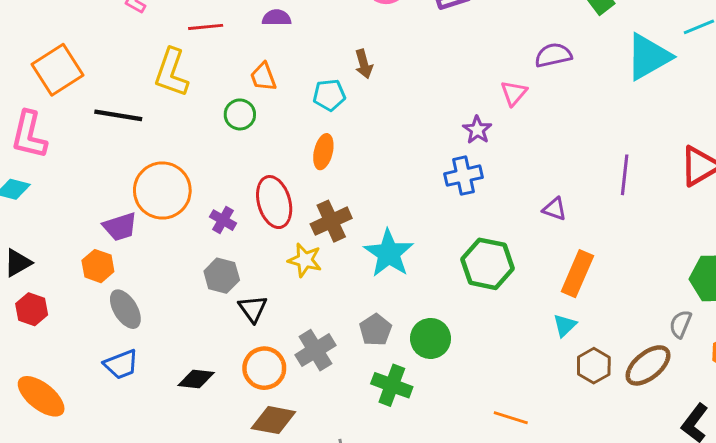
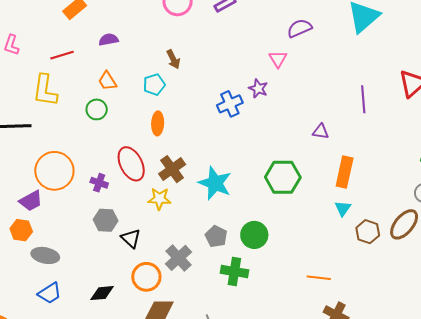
blue cross: (464, 176) -> (230, 104), moved
gray ellipse: (125, 309) -> (45, 255), turned -36

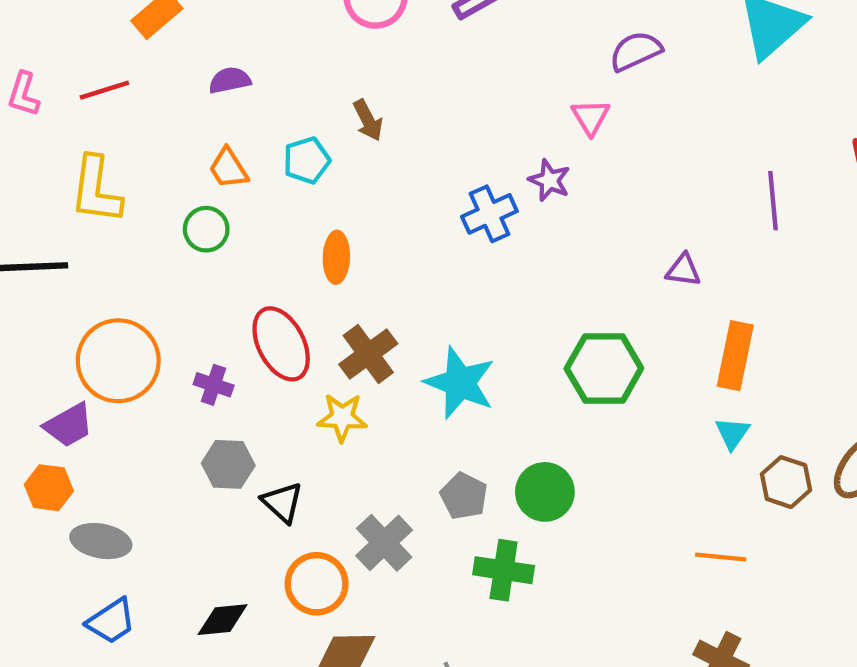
red line: (62, 55) -> (104, 90), moved
cyan pentagon: (154, 85) -> (307, 160), moved
orange line: (319, 278) -> (721, 557), moved

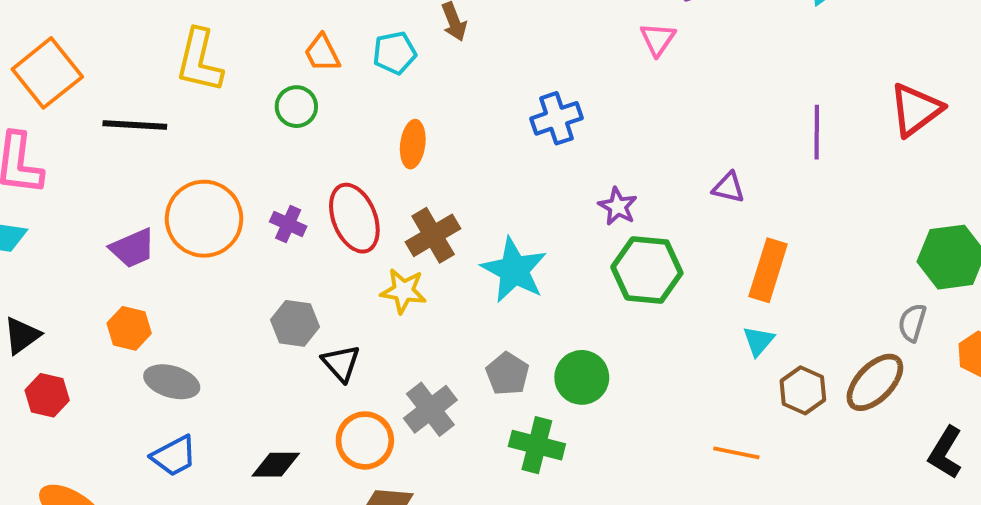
purple star: (549, 180) -> (618, 206), moved
purple cross: (214, 385) -> (288, 224), moved
purple trapezoid: (69, 425) -> (133, 248), moved

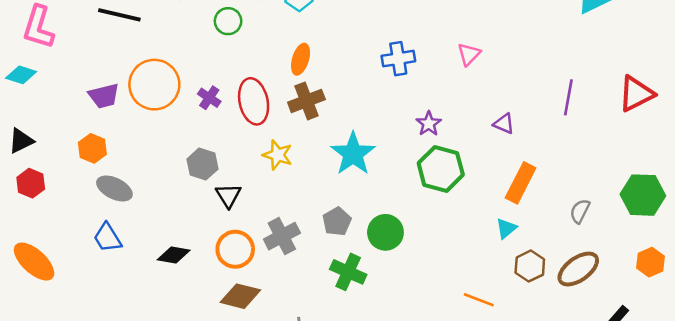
pink triangle: (658, 39) -> (469, 54), moved
brown cross: (433, 235) -> (306, 101), moved
gray semicircle: (912, 323) -> (580, 211), moved
blue trapezoid: (174, 456) -> (107, 238), turned 76

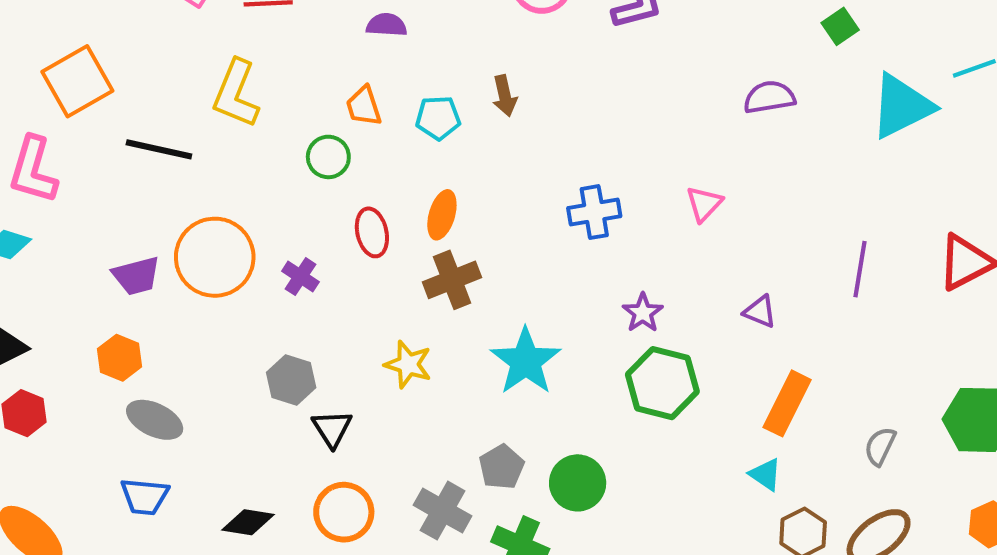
red ellipse: (254, 101) -> (372, 232), moved, size x0.7
cyan triangle: (506, 228) -> (765, 475), turned -45
gray cross: (282, 236) -> (443, 511), moved, turned -32
blue trapezoid: (107, 238) -> (145, 497), turned -52

